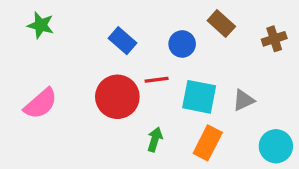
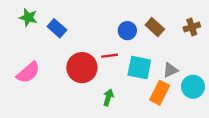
brown rectangle: (221, 24) -> (155, 27), moved
blue rectangle: (122, 41) -> (57, 28), moved
orange rectangle: (208, 143) -> (160, 93), moved
cyan circle: (276, 146) -> (193, 87), moved

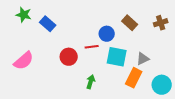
blue circle: (127, 31) -> (107, 34), moved
red circle: (82, 68) -> (69, 57), size x0.7
cyan circle: (193, 87) -> (162, 85), moved

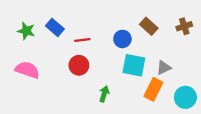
green star: (24, 15) -> (26, 31), moved
red line: (92, 47) -> (82, 40), moved
pink semicircle: (24, 61) -> (27, 70), turned -120

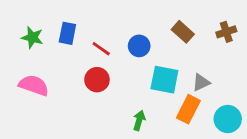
blue rectangle: (55, 27) -> (67, 33), turned 60
blue circle: (122, 39) -> (139, 46), moved
red line: (82, 40) -> (101, 49), turned 42
green arrow: (104, 94) -> (139, 120), moved

